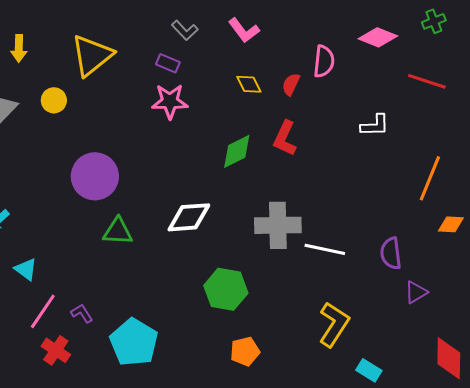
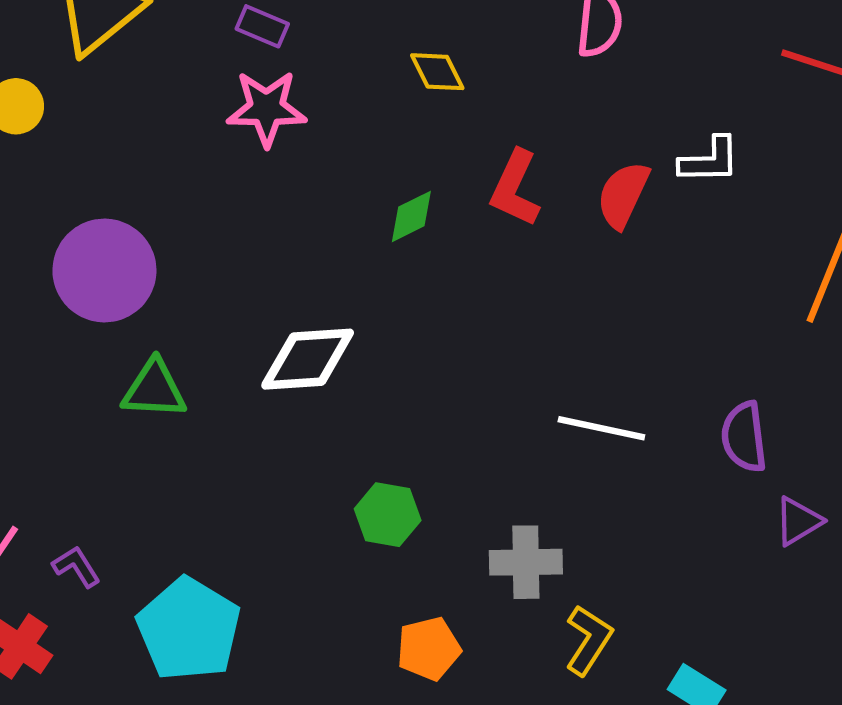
red semicircle: (291, 84) -> (623, 195), moved, size x1.4
green diamond: (237, 151) -> (411, 216), size x0.7
gray cross: (278, 225) -> (526, 562), moved, size x0.7
green hexagon: (226, 289) -> (388, 515), size x0.7
yellow L-shape: (334, 324) -> (589, 640), moved, size x0.7

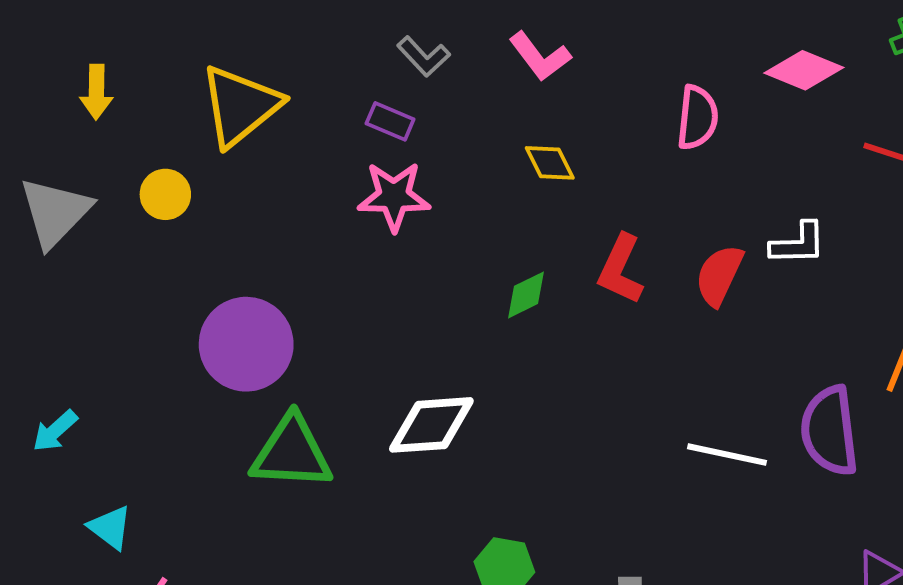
green triangle: (154, 389) -> (291, 453), size x1.4
white line: (601, 428) -> (727, 455), moved
purple semicircle: (744, 437) -> (830, 431), moved, size x1.4

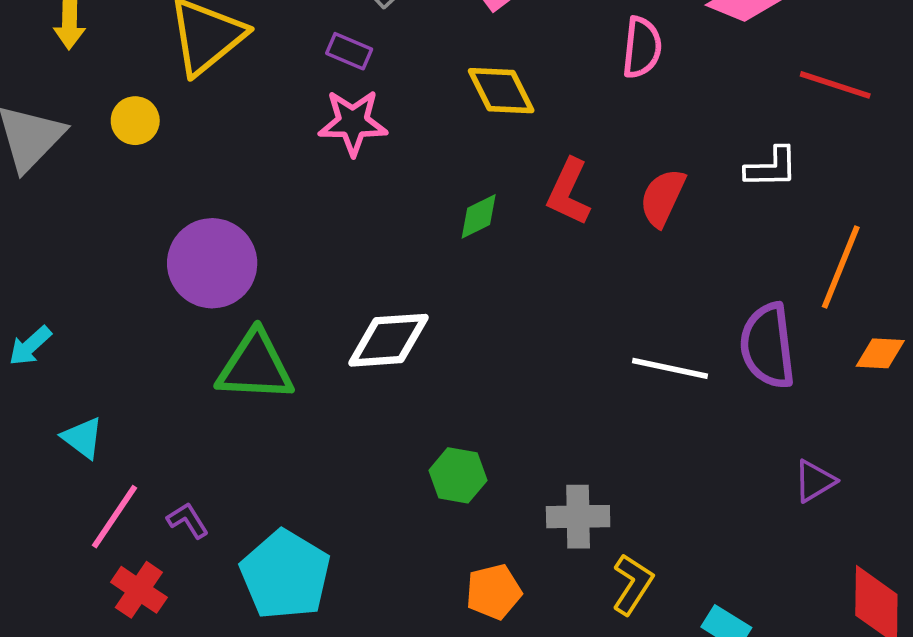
yellow diamond: (550, 163) -> (501, 91), size x1.4
white L-shape: (798, 244) -> (771, 168), moved

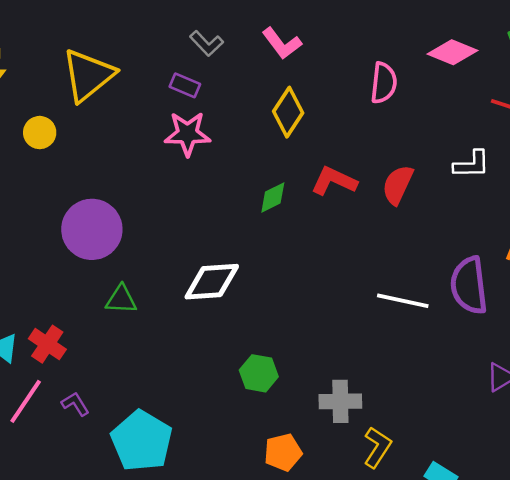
yellow diamond: (501, 91) -> (288, 112), turned 60
red L-shape: (569, 192) -> (334, 181), turned 90
green triangle: (255, 366) -> (121, 299), size x0.6
red cross: (139, 590) -> (47, 344), moved

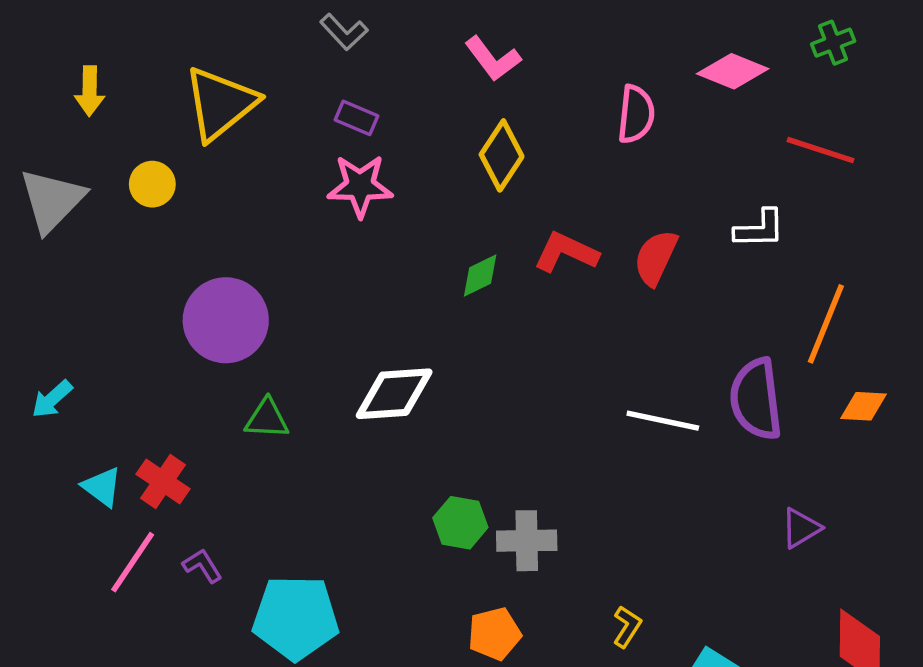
gray L-shape: (207, 43) -> (344, 32), moved
gray cross: (340, 401) -> (527, 541), moved
cyan pentagon: (142, 441) -> (296, 618), turned -30
yellow L-shape: (377, 447) -> (627, 627), size x0.7

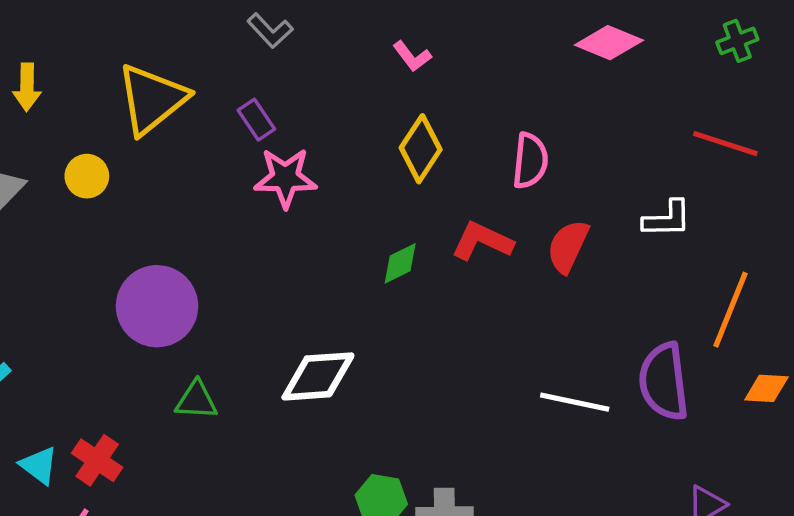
pink L-shape: (493, 59) -> (412, 56), size x0.7
pink diamond: (733, 71) -> (609, 43), moved
pink semicircle: (636, 114) -> (530, 161), moved
purple rectangle: (357, 118) -> (256, 120), moved, turned 33

